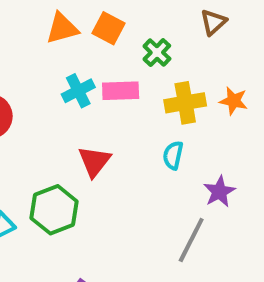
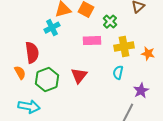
cyan cross: (78, 91) -> (52, 28), moved
orange star: (234, 101) -> (148, 54), moved
green hexagon: (54, 210) -> (47, 80), moved

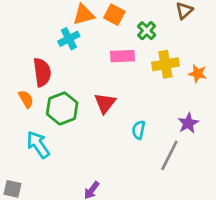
cyan semicircle: (118, 73) -> (139, 130), moved
cyan arrow: (29, 107) -> (38, 145), turned -135

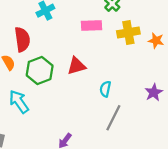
red triangle: (105, 103) -> (76, 66), turned 36
purple star: (188, 123) -> (154, 92), moved
gray line: (169, 155) -> (113, 118), moved

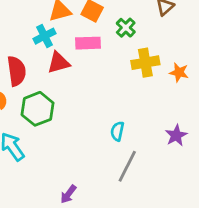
pink rectangle: (91, 26) -> (88, 43), moved
red triangle: (76, 66) -> (59, 63), moved

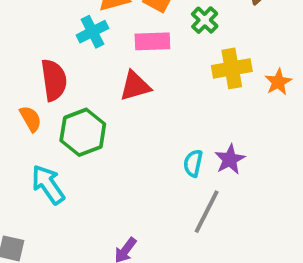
red triangle: (59, 63) -> (135, 86), moved
orange star: (179, 72) -> (278, 82), turned 30
purple star: (176, 135) -> (230, 159), moved

